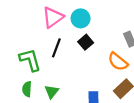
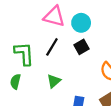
pink triangle: (53, 17) -> (54, 16), turned 40
green triangle: (52, 92) -> (54, 81), moved

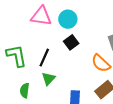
black line: (52, 47) -> (44, 58), moved
green semicircle: (15, 82) -> (25, 90), moved

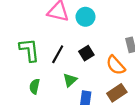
black square: (71, 42) -> (86, 53), moved
green triangle: (49, 79) -> (70, 80), moved

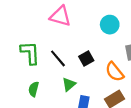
cyan circle: (85, 17) -> (110, 25), moved
black line: (58, 54) -> (58, 58), turned -72

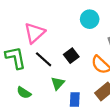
pink triangle: (60, 16) -> (35, 33), moved, turned -50
green semicircle: (34, 89) -> (24, 93), turned -64

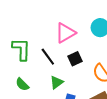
pink triangle: (35, 33) -> (65, 33), moved

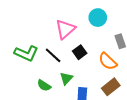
green L-shape: (21, 49) -> (26, 53), turned 125
green semicircle: (22, 84) -> (44, 85), moved

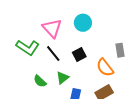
cyan circle: (98, 18) -> (83, 23), moved
pink triangle: (65, 29) -> (52, 28), moved, turned -40

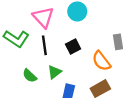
black line: (53, 54) -> (44, 45), turned 30

